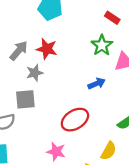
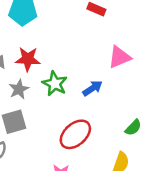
green star: (102, 45) -> (55, 84), moved

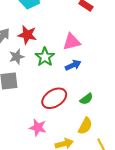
pink triangle: (119, 57) -> (72, 42), moved
green semicircle: (133, 128) -> (86, 99), moved

